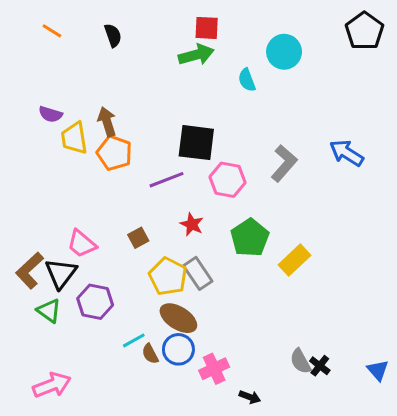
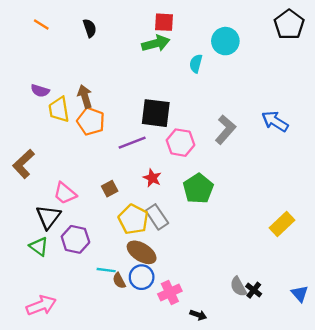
cyan semicircle: (247, 80) -> (196, 63), turned 36
yellow rectangle: (294, 260) -> (282, 224), moved
brown L-shape: (30, 270) -> (24, 164), moved
cyan line: (134, 340) -> (106, 270), turned 36

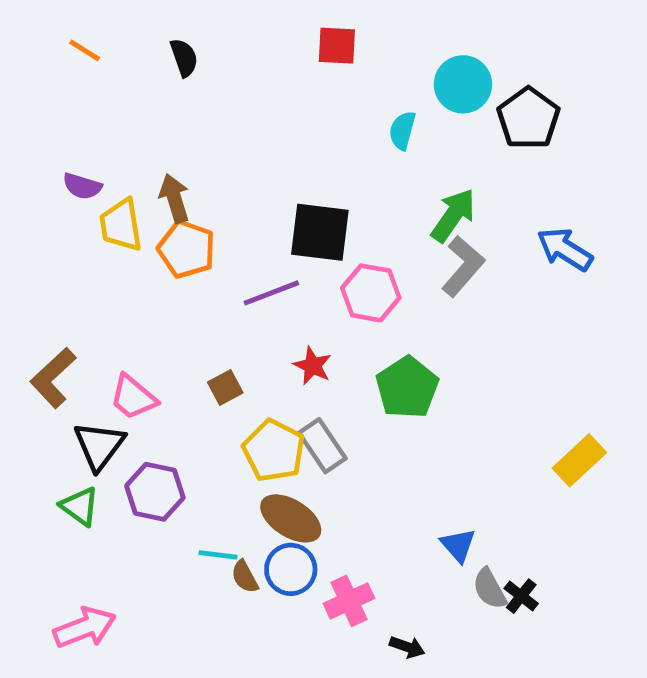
black pentagon: (289, 25) -> (528, 118), moved
green arrow: (156, 43) -> (453, 215), moved, turned -40
brown L-shape: (24, 164) -> (53, 378), moved
blue triangle: (300, 294) -> (458, 545), moved

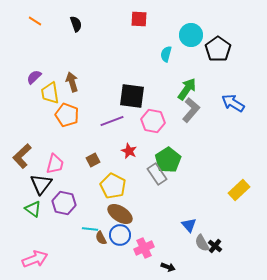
purple semicircle: (82, 186) -> (34, 77), turned 119
orange pentagon: (186, 249) -> (67, 115), moved
pink trapezoid: (133, 397) -> (55, 164), turned -115
gray rectangle: (322, 446) -> (157, 174), moved

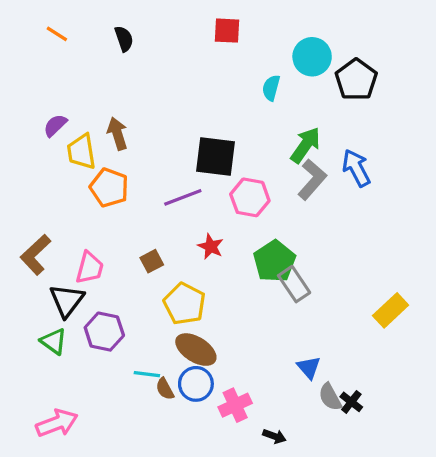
blue arrow: (233, 103) -> (356, 168), moved, turned 30
gray rectangle: (157, 174) -> (294, 284), moved

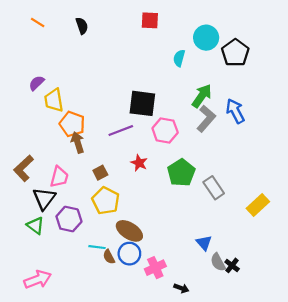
brown arrow: (117, 134) -> (78, 142), moved
gray rectangle: (294, 284) -> (214, 188), moved
yellow pentagon: (184, 304) -> (106, 201), moved

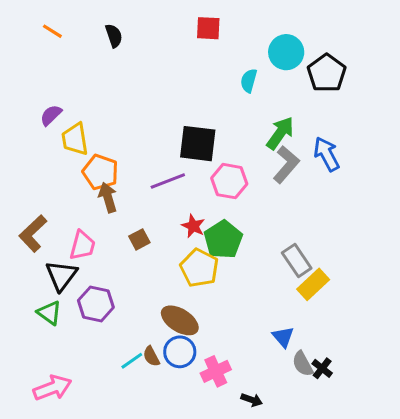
green pentagon: (181, 173) -> (223, 239), moved
yellow pentagon: (106, 201) -> (199, 268), moved
yellow rectangle: (258, 205) -> (313, 284), moved
cyan line: (97, 247) -> (132, 361), moved, turned -42

